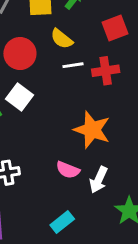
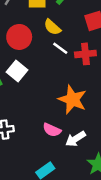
white line: (73, 65) -> (60, 48), turned 42
white arrow: (99, 180) -> (75, 139), turned 30

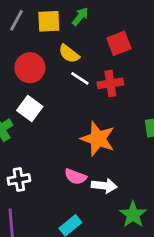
white arrow: (75, 139) -> (104, 186), turned -138

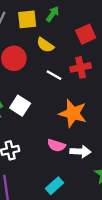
white line: (80, 78) -> (54, 75), moved
white square: (30, 108) -> (20, 106), moved

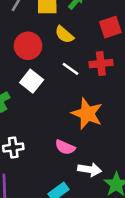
white square: (20, 106) -> (32, 81), moved
white arrow: (80, 152) -> (90, 170), moved

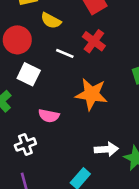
red cross: (101, 64) -> (94, 41), turned -35
pink semicircle: (65, 147) -> (49, 116), moved

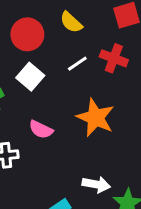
red cross: (94, 41) -> (114, 58), turned -30
white line: (65, 53) -> (77, 64), turned -72

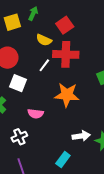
yellow semicircle: (71, 22) -> (44, 40), moved
red cross: (114, 58) -> (66, 54), size x1.4

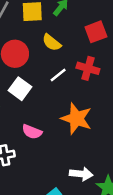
yellow semicircle: (44, 40) -> (52, 43), moved
red cross: (66, 54) -> (88, 68), size x0.7

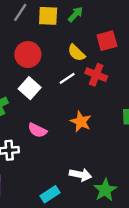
yellow semicircle: (52, 43) -> (76, 53), moved
orange star: (76, 119) -> (81, 122), size x0.7

